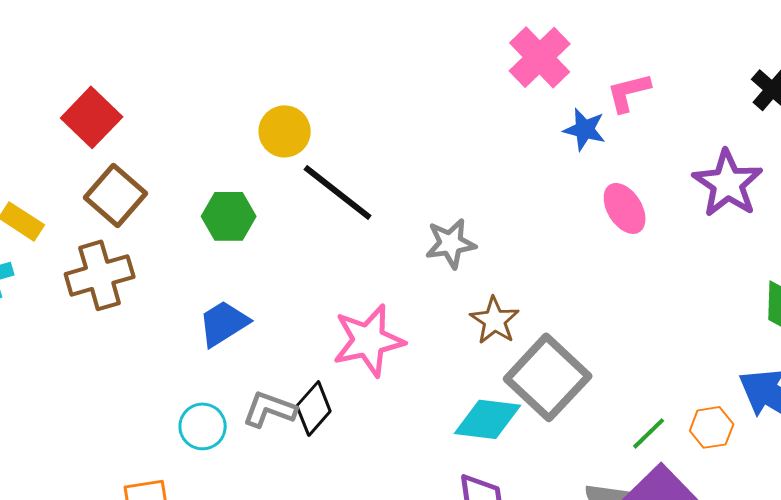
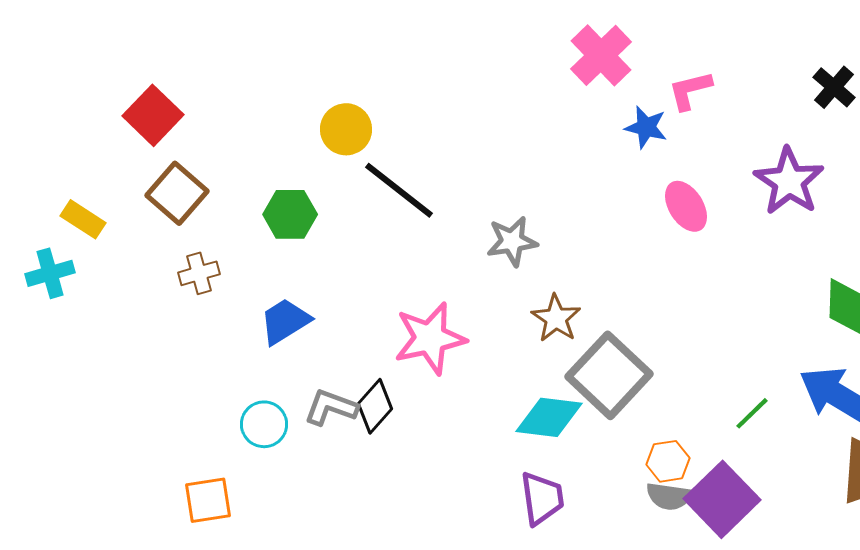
brown cross: (100, 275) -> (199, 273), moved, size x0.6
orange hexagon: (712, 427) -> (668, 461), moved
green line: (649, 433) -> (752, 413), moved

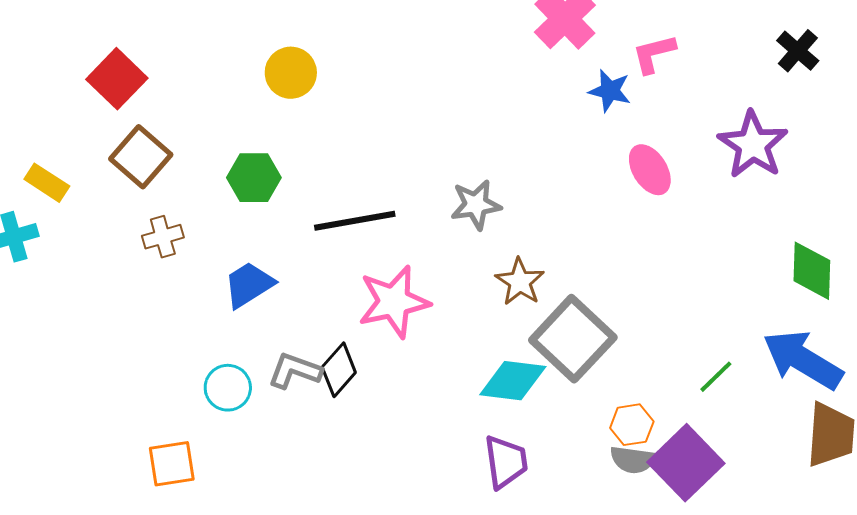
yellow circle: (346, 129) -> (291, 73), moved
black line: (399, 190) -> (355, 221), moved, turned -48

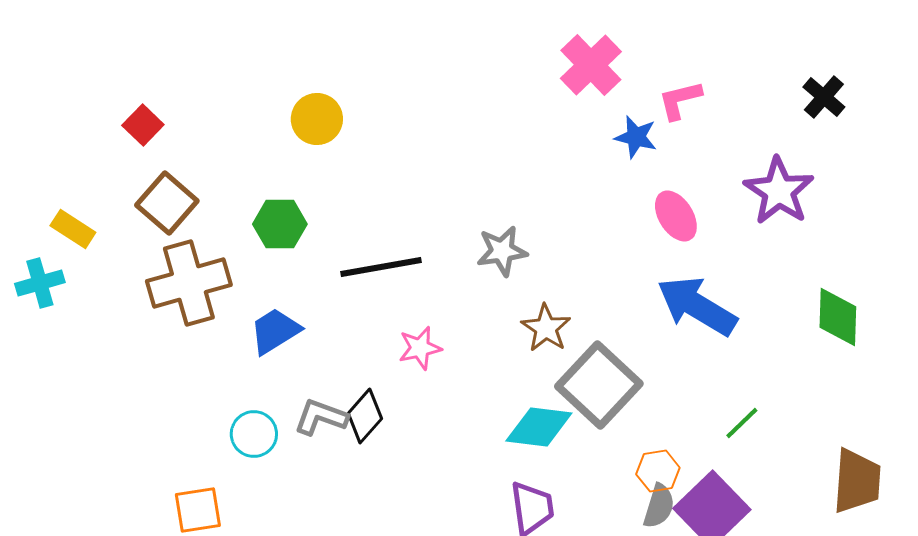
red square: (117, 79) -> (143, 125), size x0.7
brown cross: (163, 237) -> (189, 283), size x2.0
pink star: (394, 302) -> (420, 348), size x0.6
blue arrow: (803, 360) -> (697, 306), moved
gray semicircle: (633, 460) -> (659, 506), turned -81

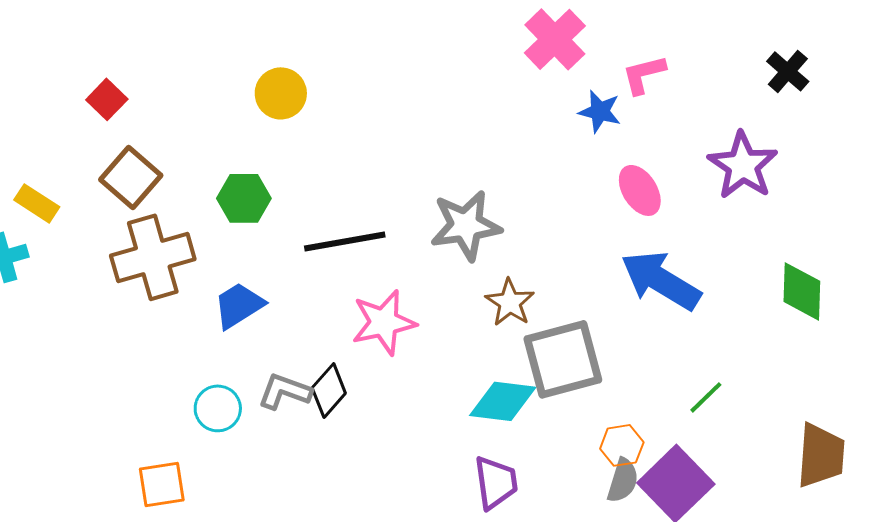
gray star: (502, 251) -> (466, 225), size x1.4
pink star: (420, 348) -> (384, 322), size x1.5
gray square: (599, 385) -> (563, 359), turned 32

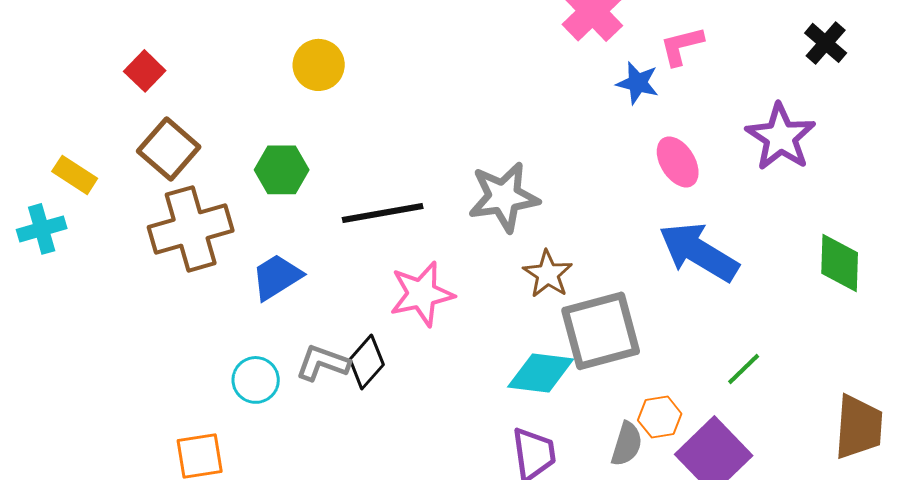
gray semicircle: (623, 480) -> (627, 444), moved

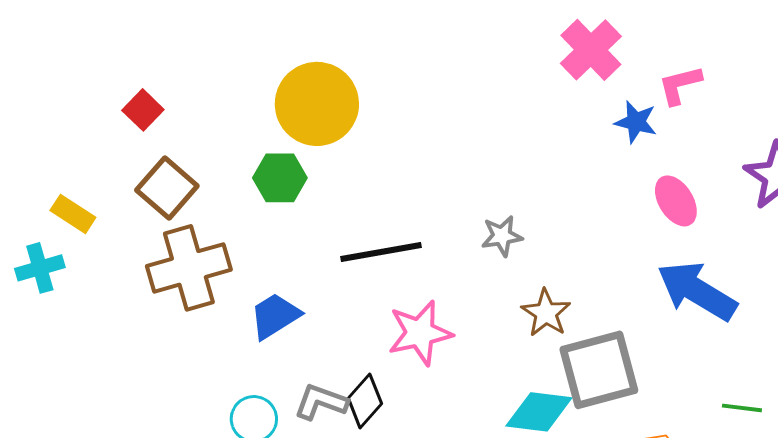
yellow circle: (319, 65) -> (317, 104), size x1.6
green hexagon: (282, 170) -> (280, 178), moved
gray star: (504, 197) -> (502, 236), size x0.6
green line: (744, 369) -> (742, 408), turned 51

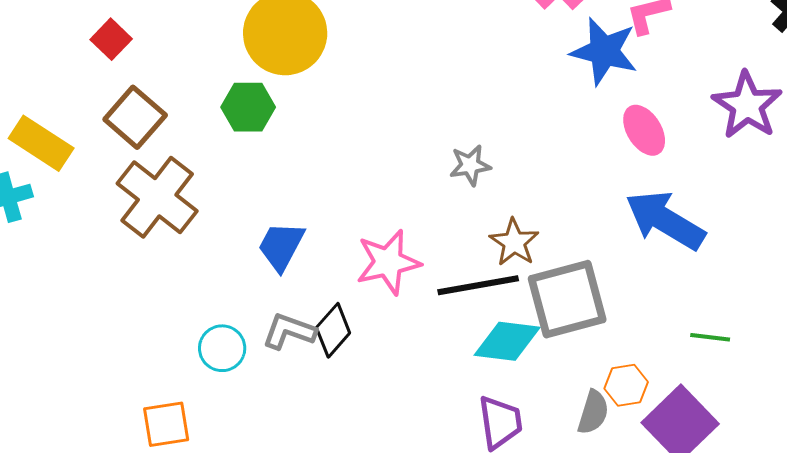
blue star: (636, 122) -> (604, 51), size x1.6
yellow rectangle: (73, 214) -> (41, 143), size x1.4
black line: (381, 252) -> (478, 285), moved
brown cross: (189, 268) -> (157, 197), turned -36
blue trapezoid: (275, 316) -> (281, 246), moved, turned -30

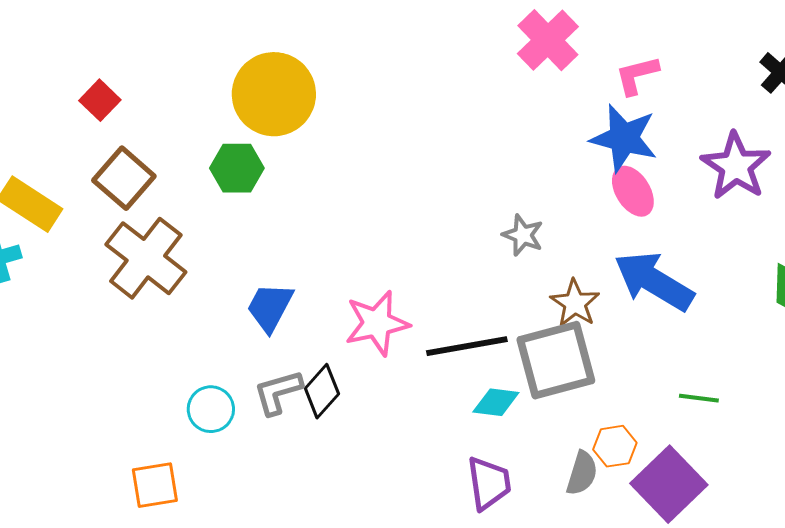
blue star: (604, 51) -> (624, 138), moved
gray star: (470, 165) -> (523, 235), moved, turned 30
brown star: (514, 242) -> (575, 303), moved
gray L-shape: (289, 331) -> (278, 392), turned -36
cyan diamond: (507, 341) -> (496, 402), size x0.7

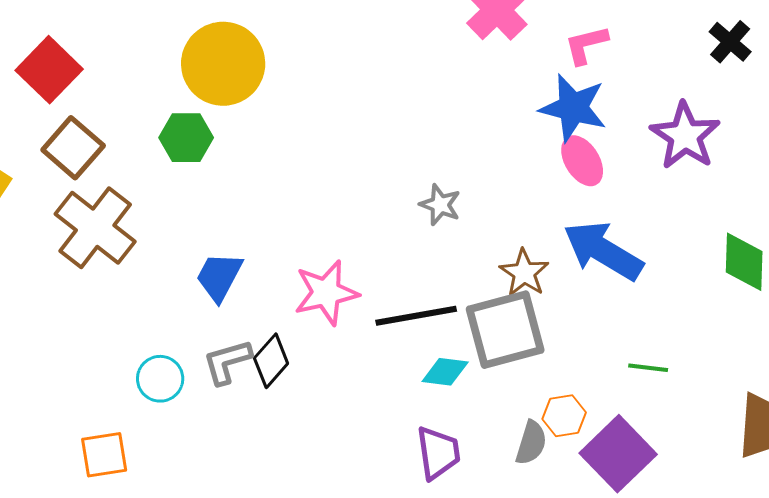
red square: (100, 100) -> (49, 70), size x1.6
gray star: (523, 235) -> (440, 205), moved

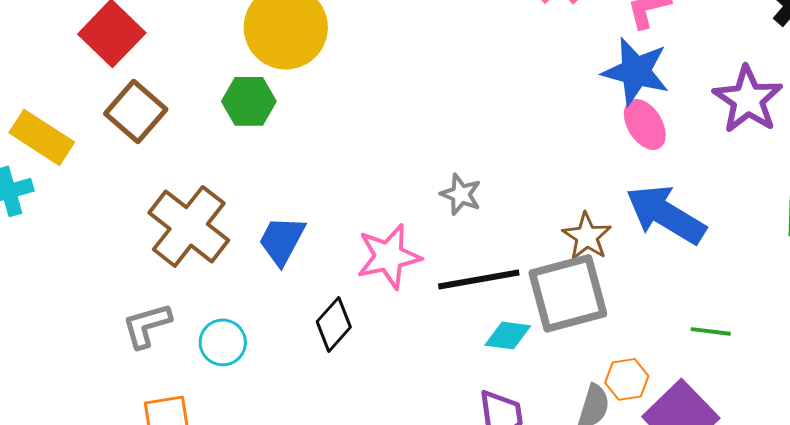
gray star: (440, 205) -> (461, 194), moved
brown cross: (95, 228) -> (189, 226), moved
gray L-shape: (227, 362) -> (147, 325), moved

